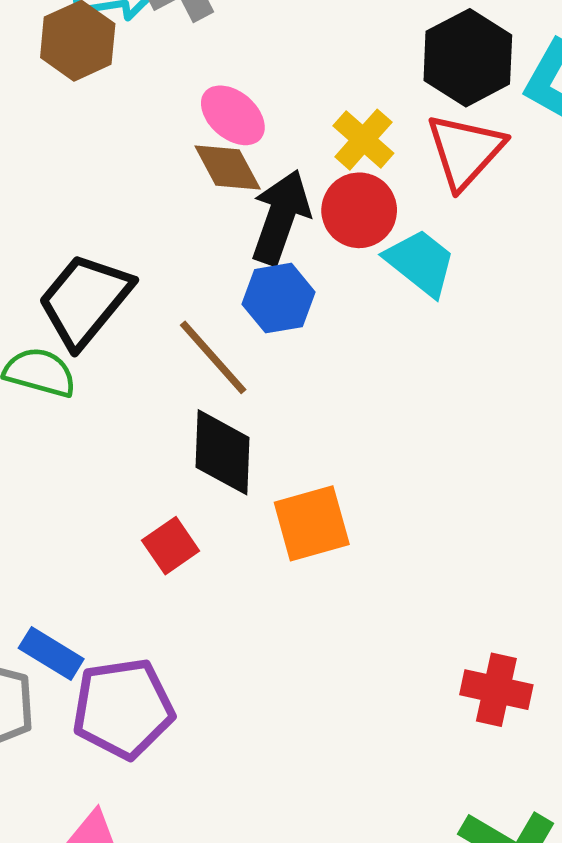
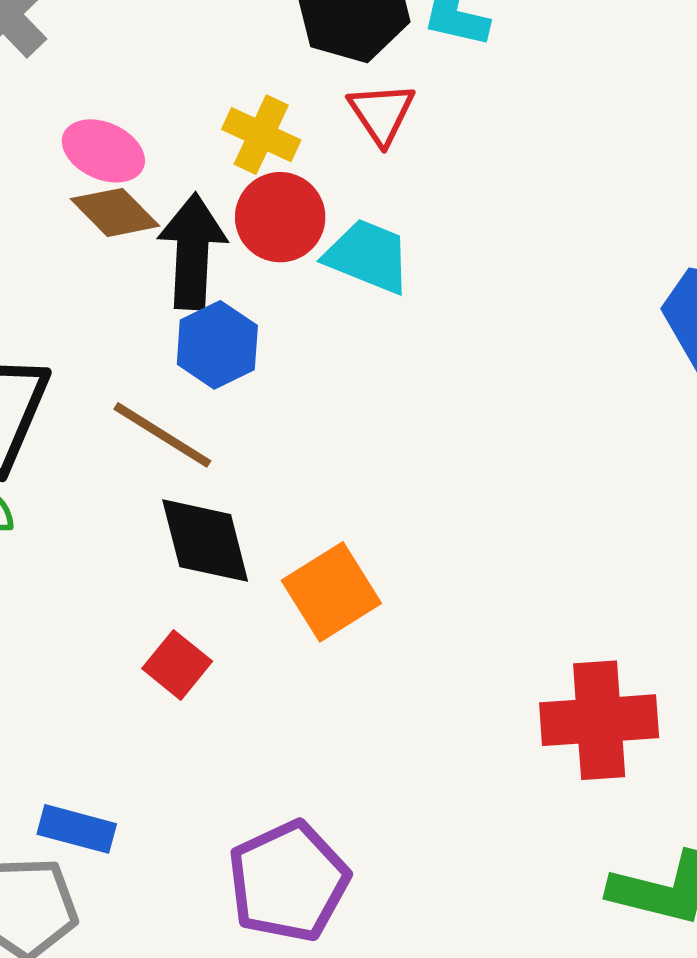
red triangle: (465, 151) -> (382, 113), size x0.7
red cross: (496, 690) -> (599, 720), size x1.4
purple pentagon: (123, 708) -> (288, 881), moved

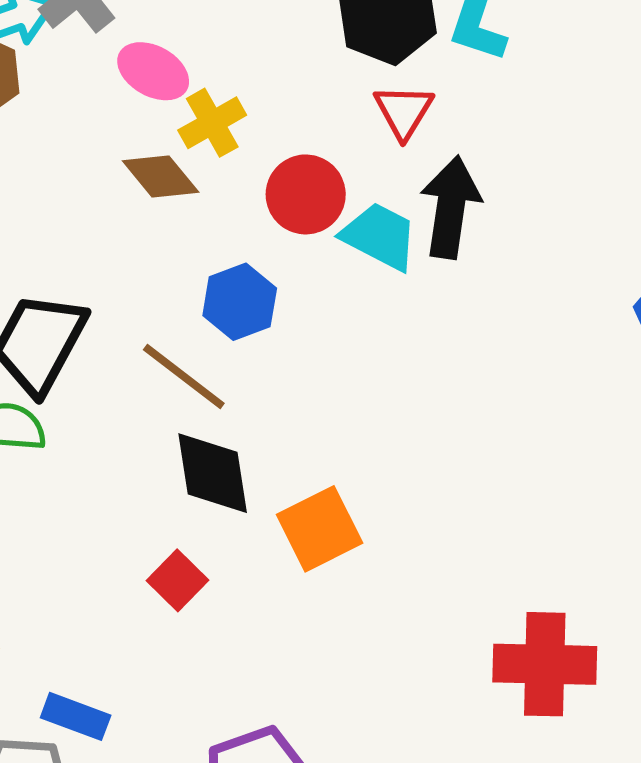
yellow cross: (261, 135) -> (212, 123), moved, turned 30
pink ellipse: (103, 151) -> (153, 71), moved
black arrow: (192, 252) -> (451, 207), moved

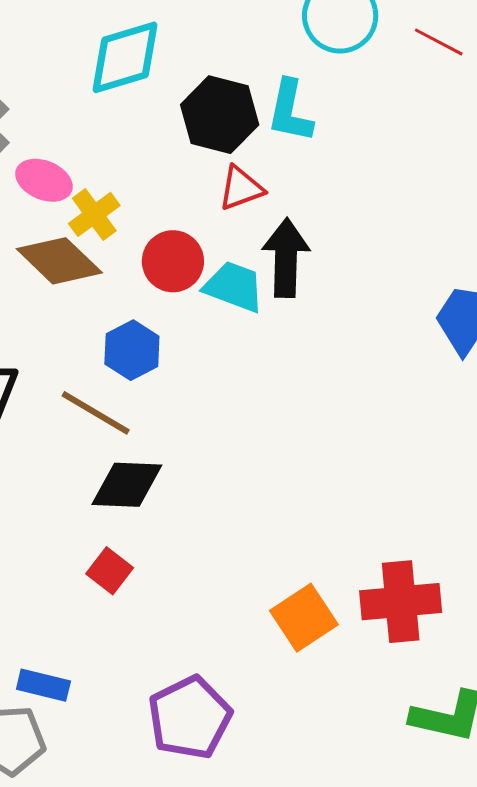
red triangle: (404, 111) -> (241, 188), turned 45
brown diamond: (161, 177) -> (59, 261), size x1.4
black diamond: (213, 473) -> (127, 485), turned -72
orange square: (320, 529) -> (304, 618), moved

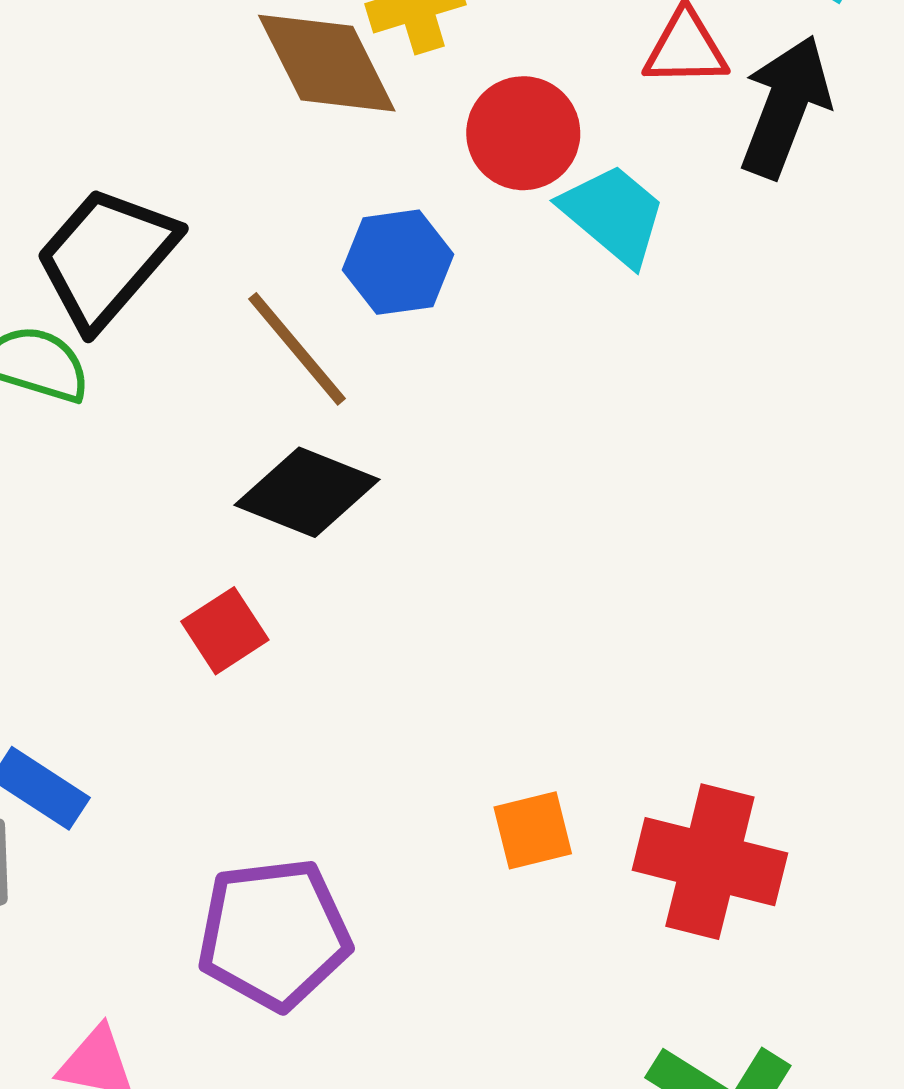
black arrow: (286, 258) -> (785, 107), moved
orange square: (304, 618) -> (533, 830), size x0.7

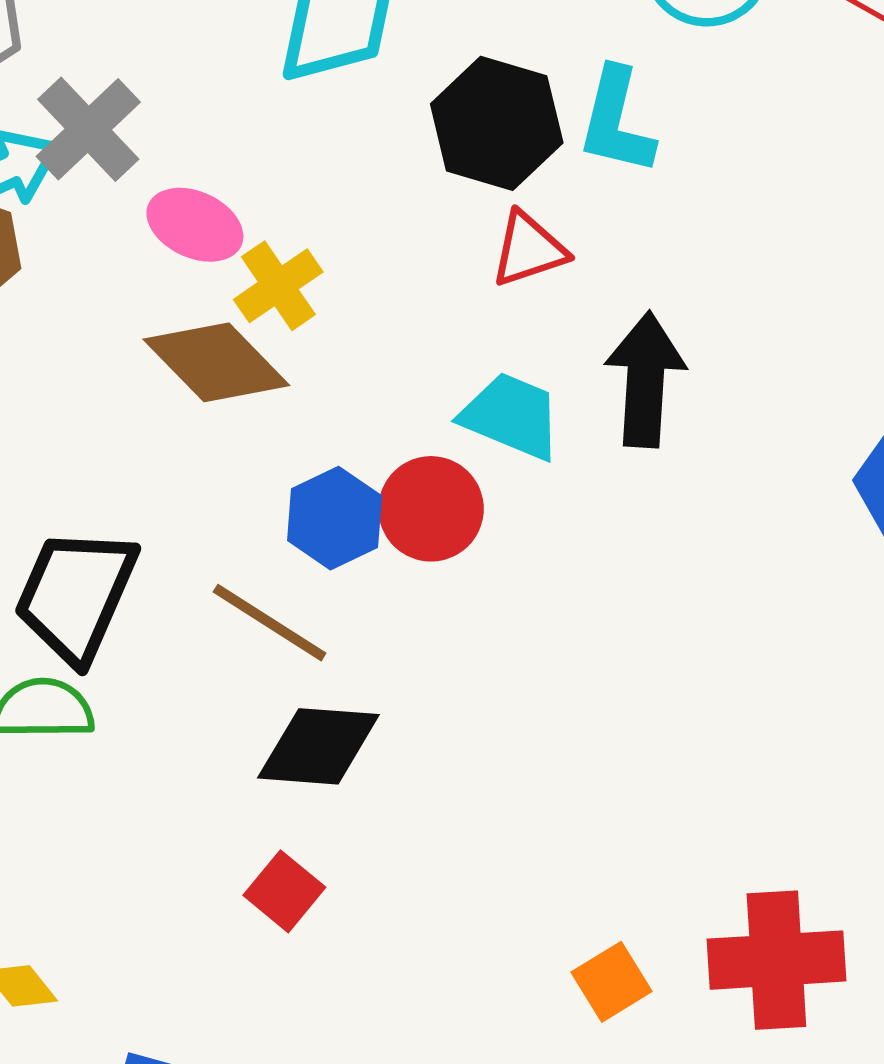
black arrow: (785, 107) -> (645, 380), moved
red circle: (523, 133) -> (431, 509), moved

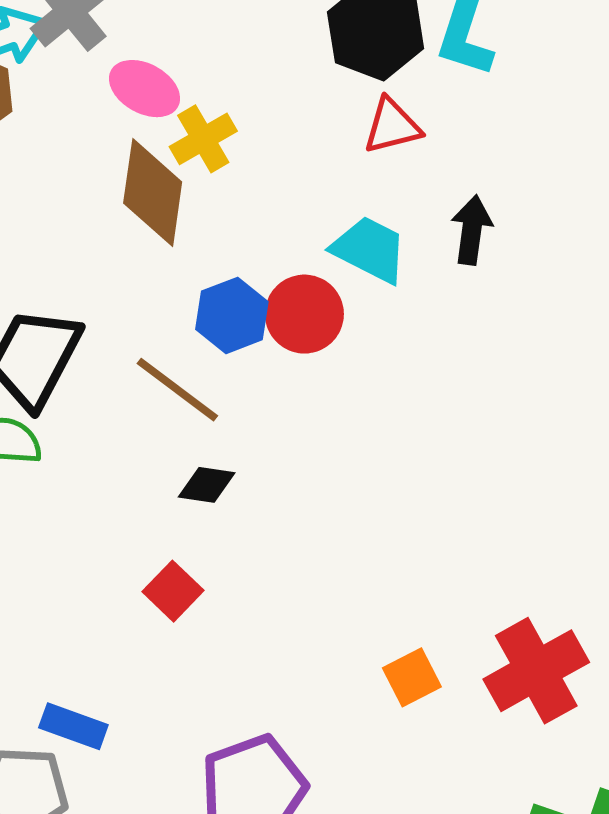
brown diamond: (216, 362) -> (153, 192), turned 48
black arrow: (645, 380) -> (472, 230), size x0.7
black diamond: (318, 746) -> (207, 485), size x0.6
red cross: (776, 960) -> (536, 671), turned -30

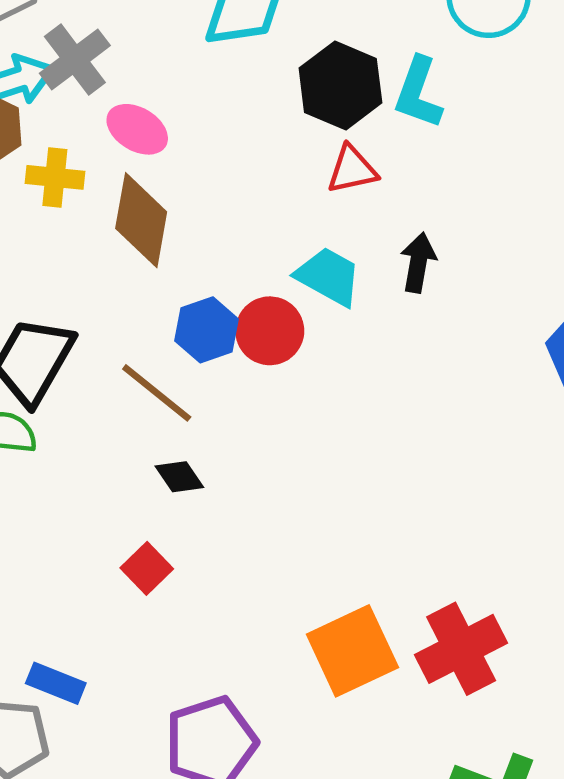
yellow cross: (203, 139) -> (55, 177), moved, turned 34
black diamond: (207, 485) -> (179, 477), turned 45
orange square: (412, 677) -> (352, 651), size x1.8

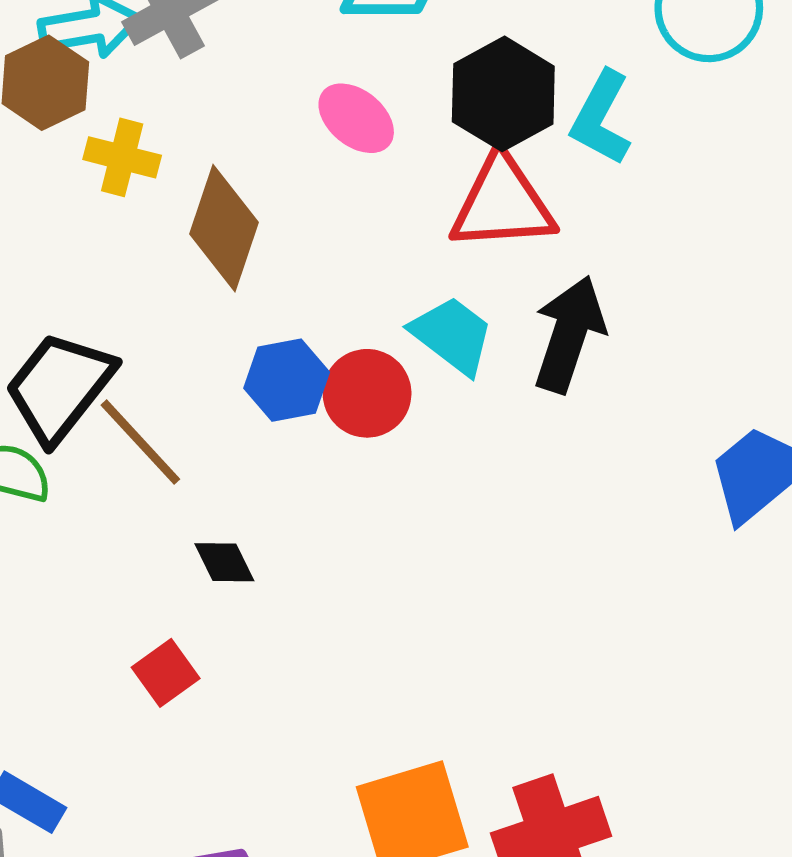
pink ellipse: (137, 129) -> (356, 118), moved
red triangle: (352, 170) -> (502, 203), size x1.6
black arrow: (418, 263) -> (569, 334), size x1.5
brown line: (157, 393) -> (140, 442), moved

